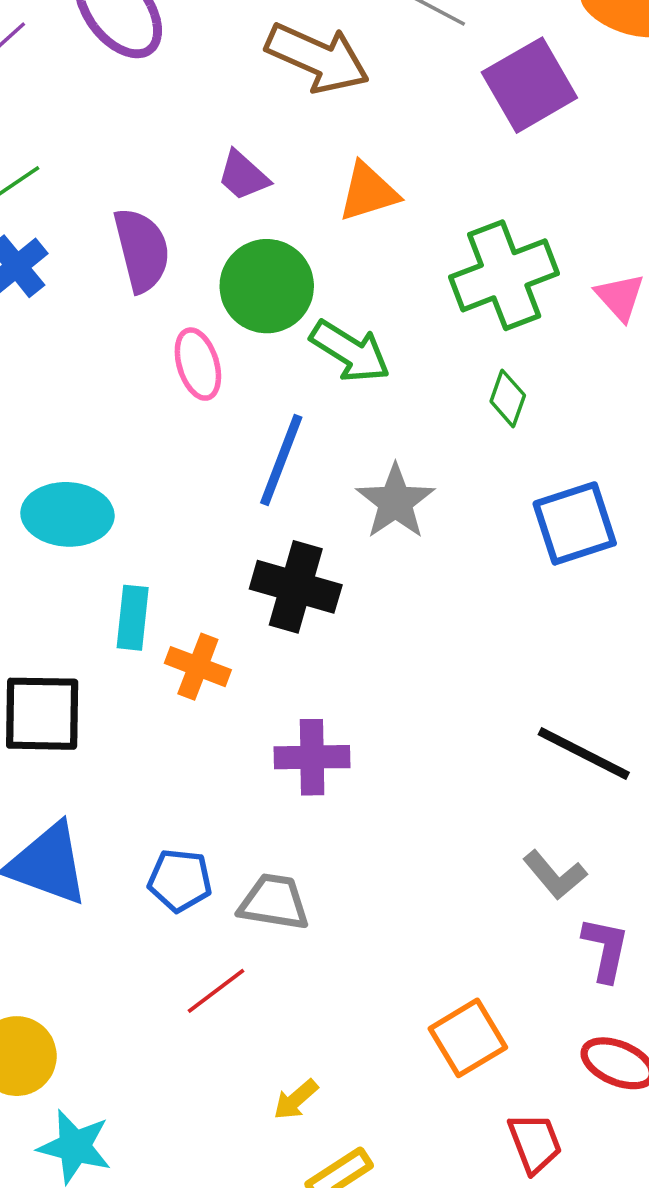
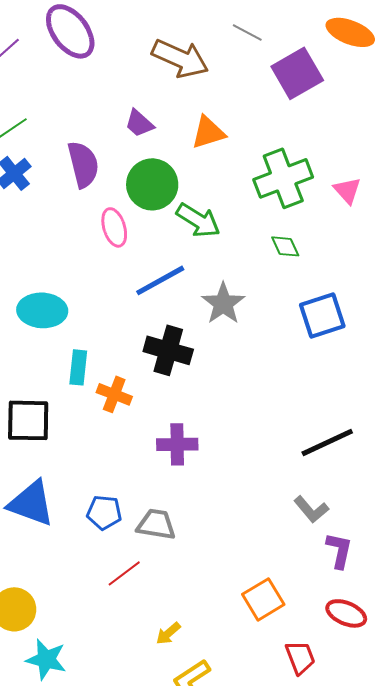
green diamond: (508, 398) -> (285, 246), turned -44
blue line: (281, 460) -> (160, 280), turned 40
black line: (584, 754) -> (327, 442), turned -52

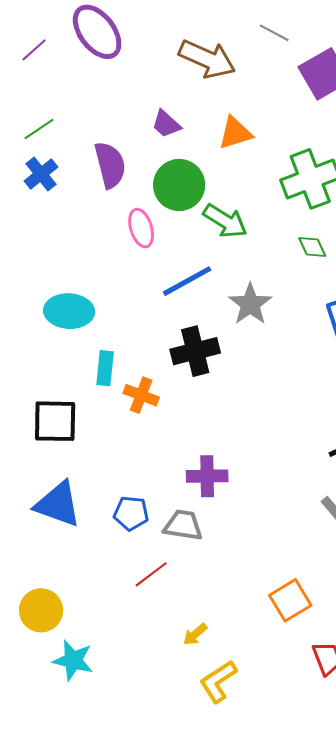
black cross: (168, 350) -> (195, 351), turned -30
purple cross: (177, 444) -> (207, 476), moved

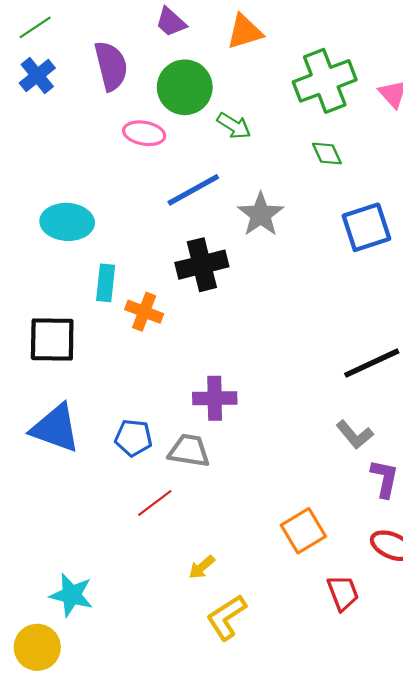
green arrow: (225, 221) -> (234, 126), size x0.7
pink ellipse: (141, 228) -> (144, 133), turned -63
yellow circle: (41, 610) -> (37, 647), moved

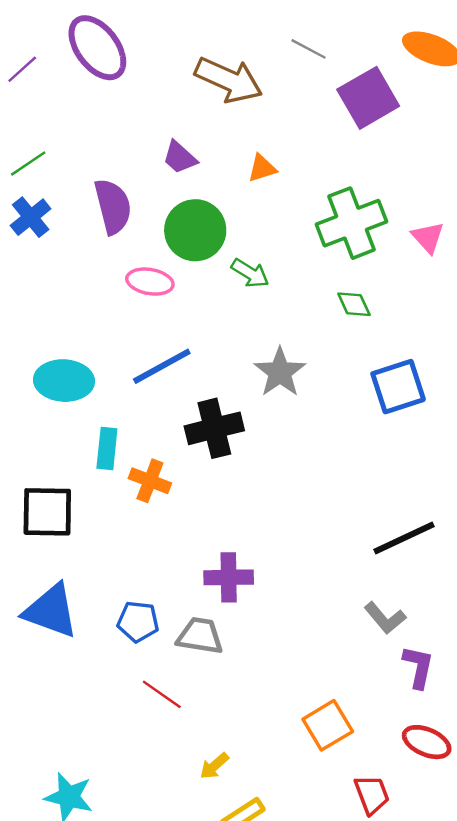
orange triangle: (245, 32) -> (262, 168), size x0.7
blue line: (193, 190) -> (162, 366), moved
red line: (155, 503) -> (162, 694), turned 72

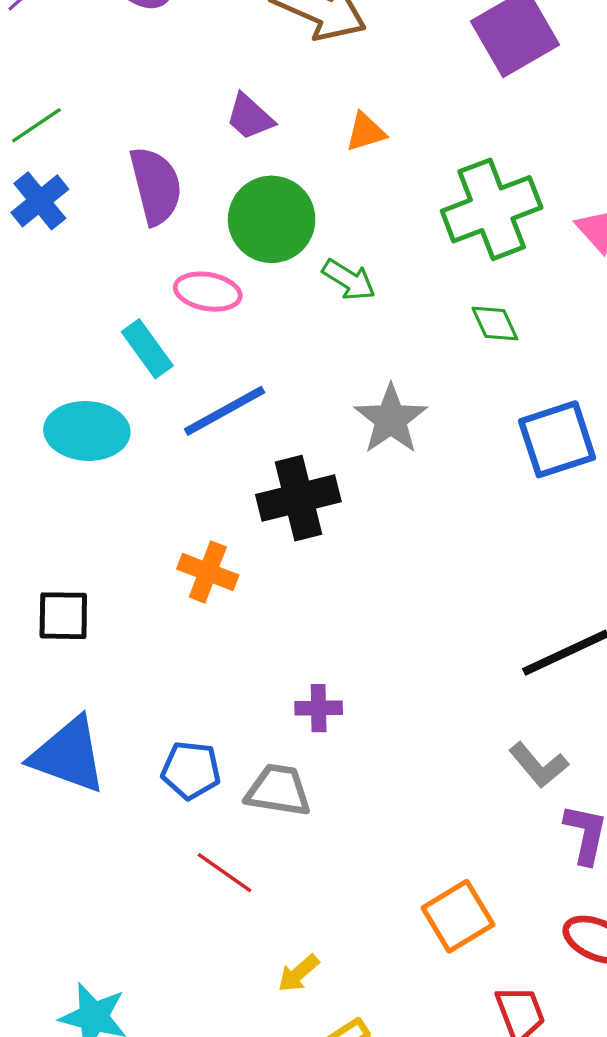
cyan rectangle: (107, 449) -> (147, 349), moved, turned -42
black square: (47, 512) -> (63, 616), size x0.7
purple cross: (229, 577) -> (319, 708), size x0.7

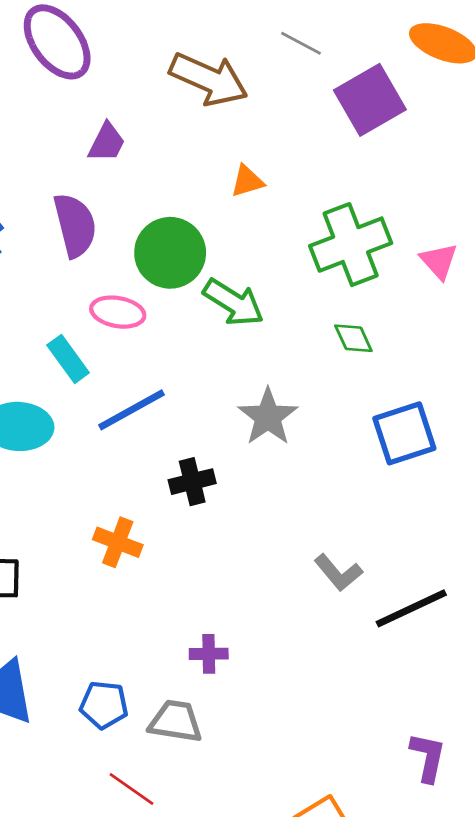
purple trapezoid: (250, 117) -> (107, 143), moved, turned -105
green arrow: (349, 280) -> (233, 302), size x1.4
black cross: (298, 498) -> (192, 482), size x0.7
gray L-shape: (539, 765) -> (338, 573), moved

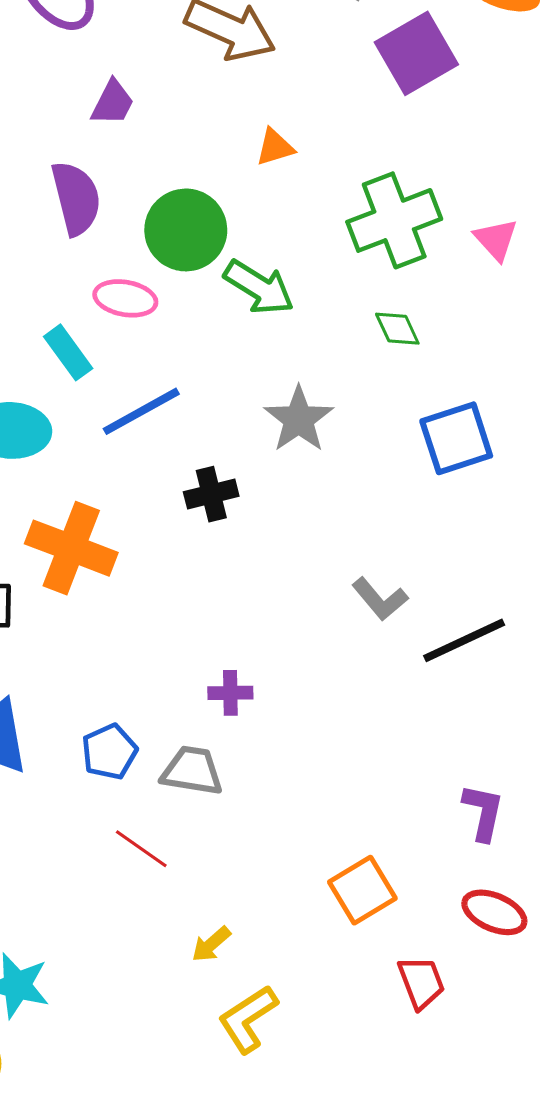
orange cross: (118, 542) -> (71, 548), moved, size x1.6
blue pentagon: (104, 705) -> (109, 752), turned -30

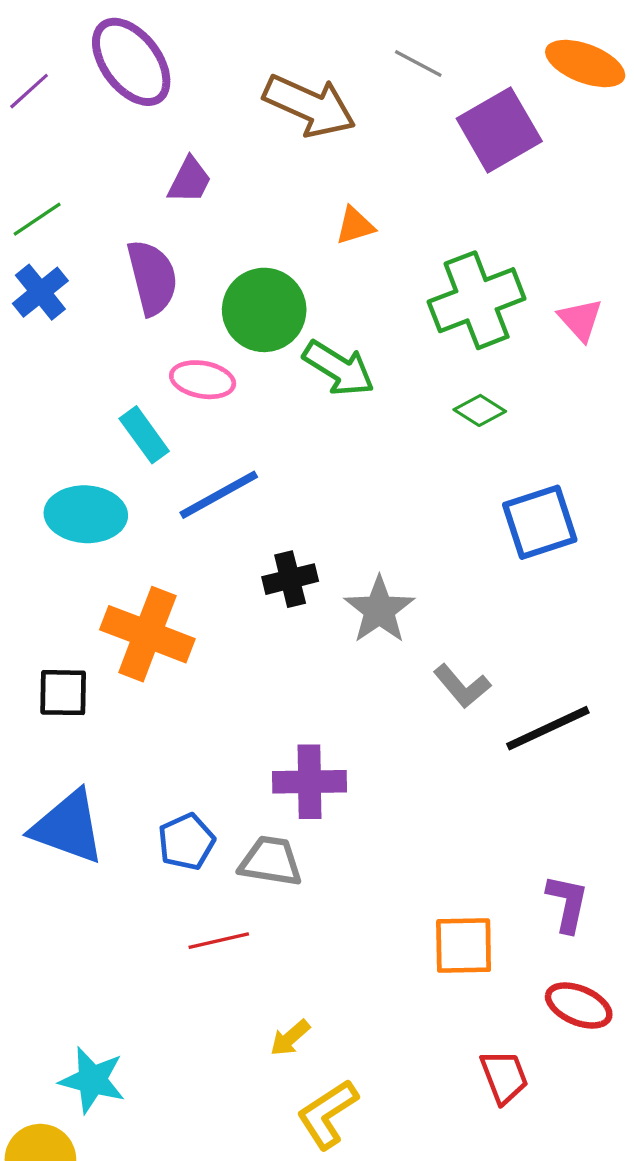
green diamond: (397, 329) -> (480, 410), turned -33
gray star: (299, 419) -> (379, 610), moved
purple cross: (230, 693) -> (310, 782), size x1.6
red line: (141, 849) -> (219, 941), turned -48
orange square: (362, 890) -> (464, 945), moved, turned 30

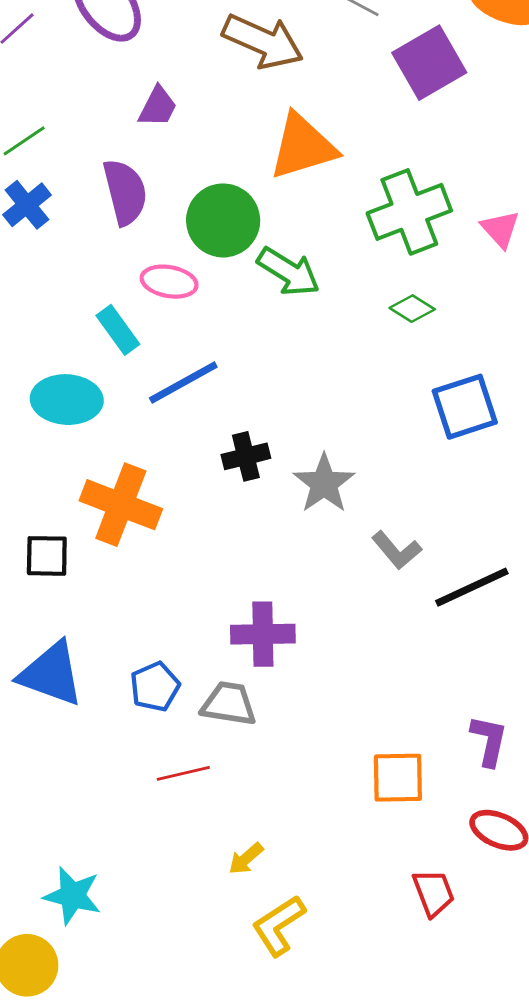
orange triangle: (355, 226) -> (303, 147), size x2.0

